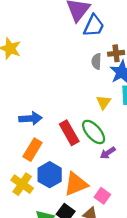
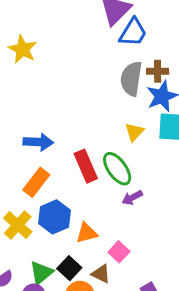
gray semicircle: (96, 61) -> (131, 79), size x1.6
orange triangle: (76, 184) -> (87, 233), size x0.7

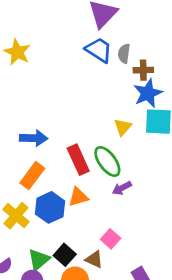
blue trapezoid: (133, 32) -> (99, 50), moved, turned -88
gray semicircle: (131, 79) -> (124, 54), moved, size x0.6
orange triangle: (87, 233) -> (78, 197), moved

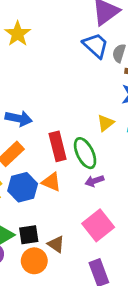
orange triangle: (78, 197) -> (51, 182), turned 30
pink square: (111, 239) -> (98, 225), moved, size x1.6
black square: (65, 255) -> (29, 235), turned 30

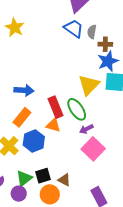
yellow triangle: (105, 123) -> (89, 85), size x1.6
orange triangle: (51, 182) -> (53, 125), moved
pink square: (98, 225) -> (93, 149), moved

